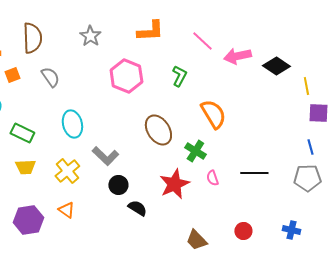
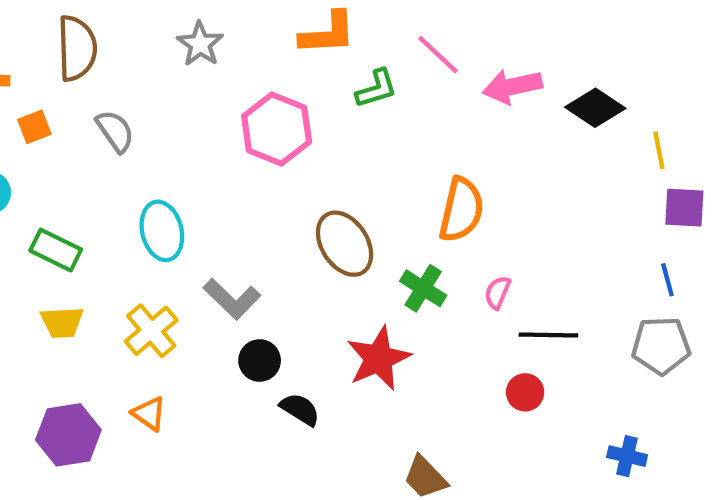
green L-shape: (179, 76) -> (376, 89), moved, turned 45
orange semicircle: (213, 114) -> (461, 210), turned 44
pink semicircle: (212, 178) -> (497, 293), moved, turned 42
red circle: (243, 231) -> (525, 392), moved

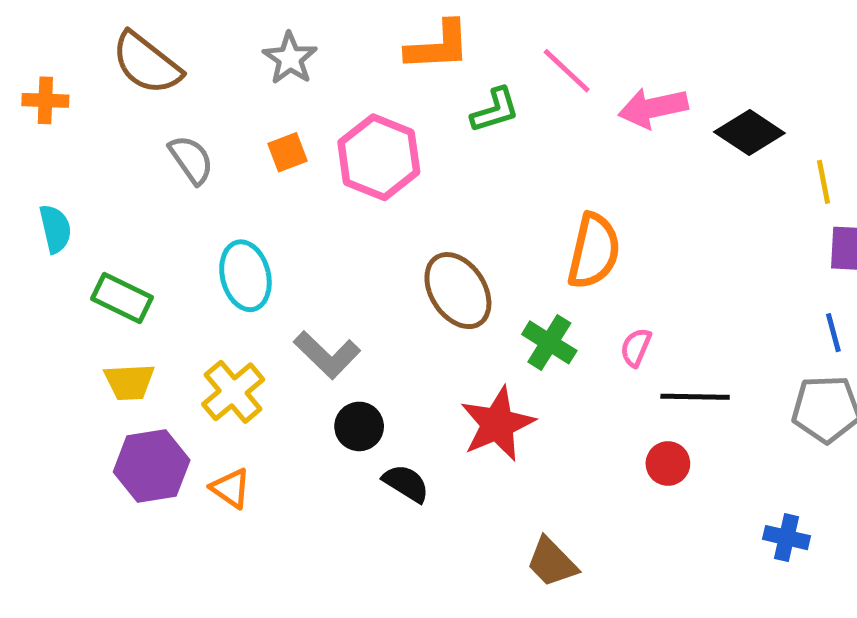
brown semicircle: (77, 48) -> (147, 63), turned 130
orange square: (34, 127) -> (287, 152), moved
purple hexagon: (68, 435) -> (152, 466), moved

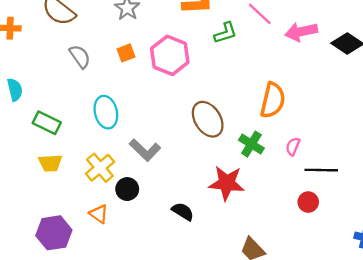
red star: (497, 424) -> (227, 183), turned 30
black circle: (359, 426) -> (127, 189), moved
purple hexagon: (152, 466) -> (54, 233), moved

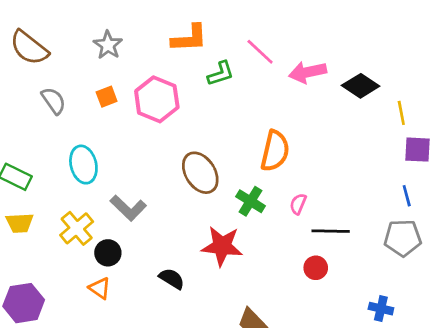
orange triangle: (99, 214) -> (100, 288), moved

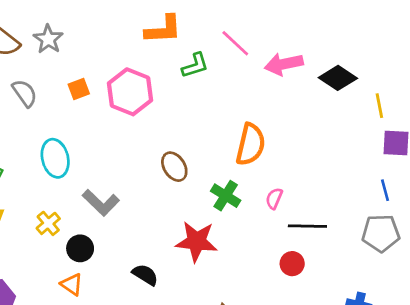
gray star: (108, 45) -> (48, 39), moved
brown ellipse: (200, 173) -> (174, 167), size x0.7
yellow cross: (77, 228) -> (48, 223), size x0.7

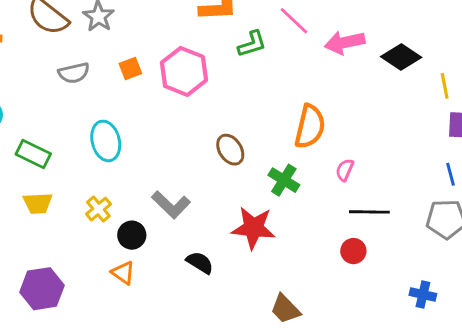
gray semicircle: (25, 93) -> (74, 73), turned 112
pink semicircle: (274, 198) -> (345, 170), moved
gray L-shape: (101, 203) -> (171, 205), moved

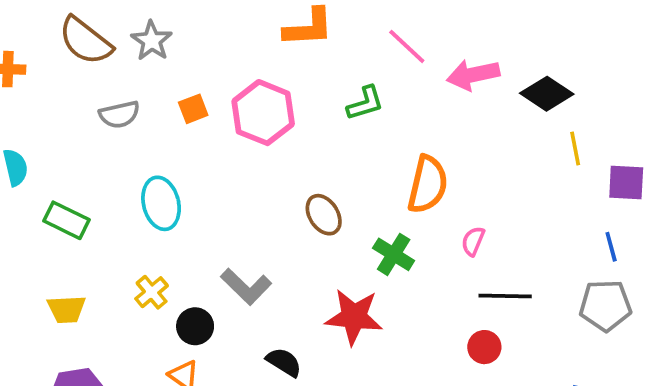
green L-shape: (252, 44) -> (365, 103), moved
yellow line: (445, 86) -> (575, 149), moved
yellow trapezoid: (38, 203) -> (67, 309), moved

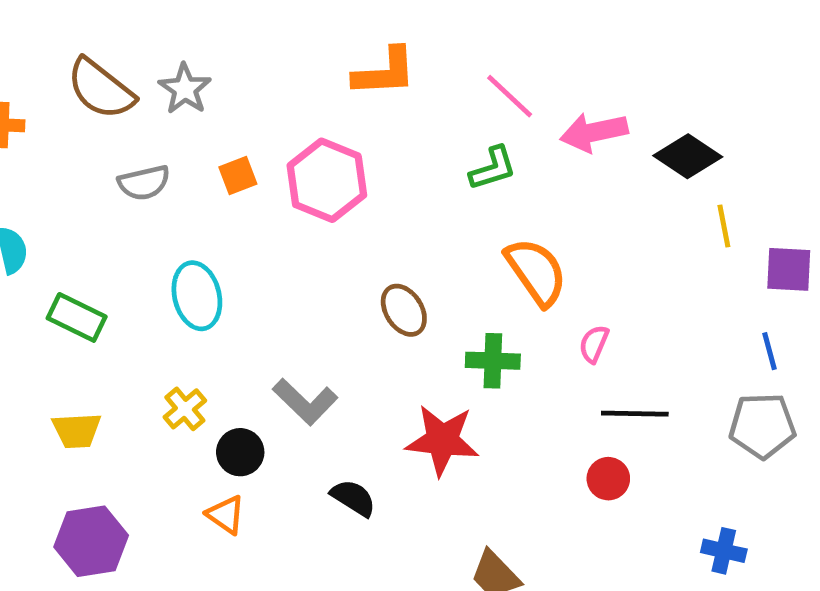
green L-shape: (365, 103) -> (493, 168), moved
orange semicircle: (428, 184) -> (536, 272), turned -48
green cross: (394, 254) -> (493, 361), turned -30

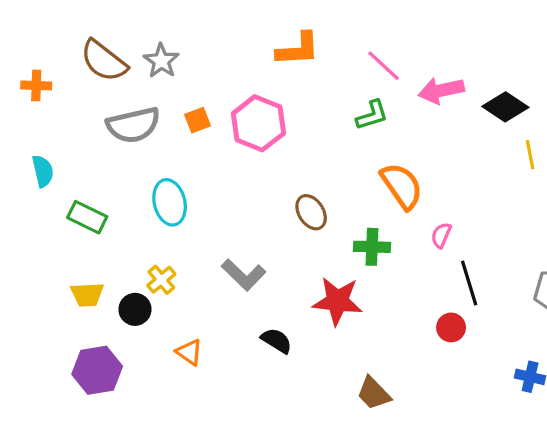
gray semicircle: (144, 183) -> (133, 125), size x1.5
black line: (635, 414) -> (469, 283), turned 72
black circle: (240, 452) -> (135, 309), moved

